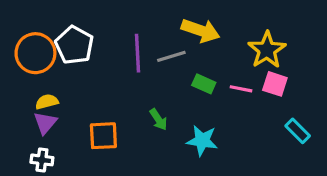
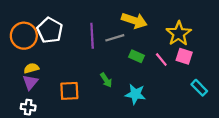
pink line: (241, 89) -> (161, 60), turned 40

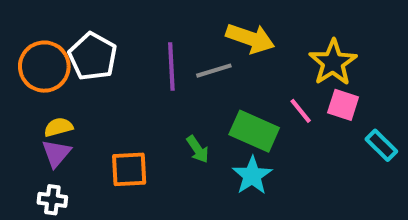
green rectangle: (136, 56) -> (254, 131), moved, size x1.6
cyan rectangle: (199, 88) -> (381, 145), moved
cyan star: (135, 94) -> (252, 176), turned 30

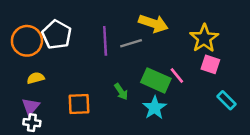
pink line: (301, 111) -> (177, 76), moved
cyan rectangle: (381, 145) -> (226, 100), moved
purple triangle: (56, 153) -> (31, 107), moved

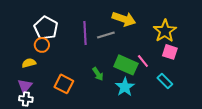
orange circle: (27, 41) -> (42, 45), moved, size x0.6
cyan rectangle: (226, 100) -> (165, 81), moved
orange square: (79, 104) -> (64, 84), turned 30

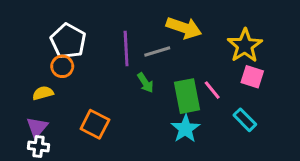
green rectangle: (126, 65) -> (187, 96), turned 55
green arrow: (98, 74) -> (145, 83), moved

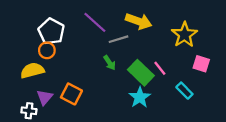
purple line: (126, 49) -> (95, 22), moved, turned -45
pink square: (252, 77) -> (201, 64), moved
yellow semicircle: (43, 93) -> (32, 70), size x1.5
green rectangle: (187, 96) -> (141, 73), turned -35
purple triangle: (37, 127) -> (45, 97), moved

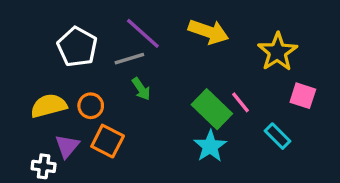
gray line: (118, 39) -> (129, 59), moved
orange circle: (47, 50) -> (91, 106), moved
green arrow: (110, 63) -> (141, 89), moved

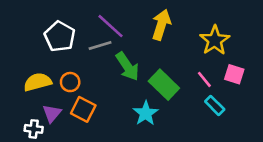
yellow arrow: (209, 32) -> (161, 25), turned -92
green arrow: (141, 89) -> (127, 66), moved, size x1.6
pink line: (240, 102) -> (204, 79), moved
cyan star: (210, 146) -> (146, 113), moved

